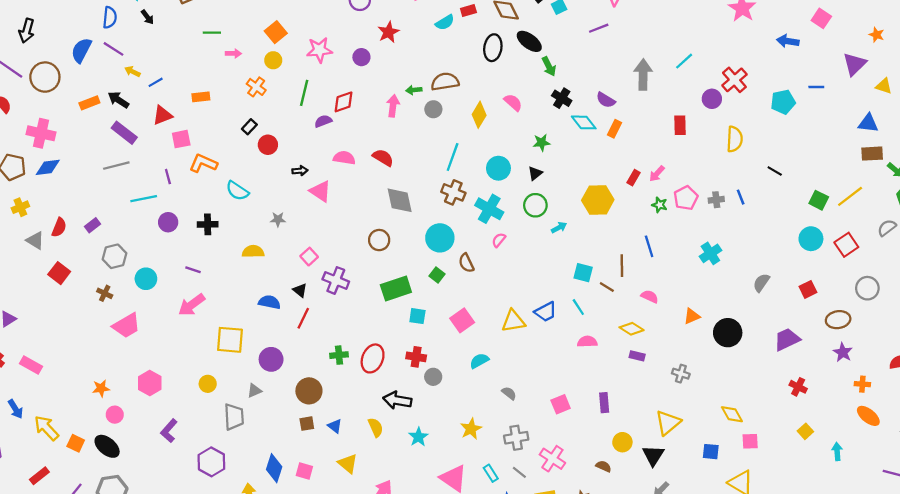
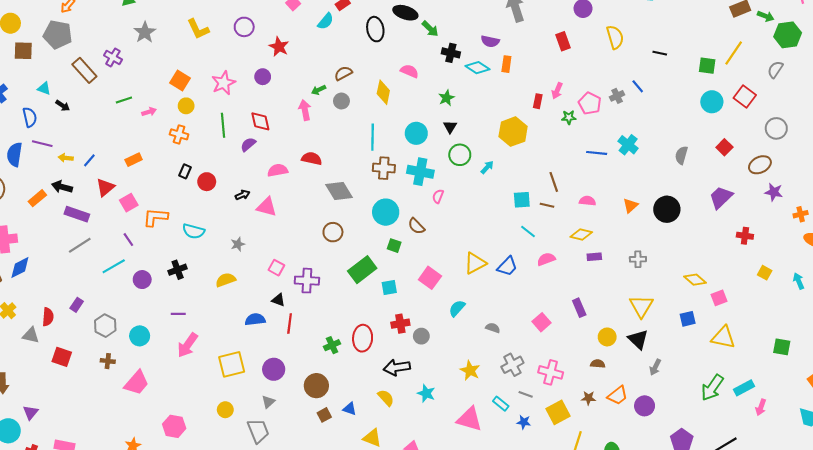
brown semicircle: (445, 82) -> (343, 73), size x0.7
red diamond: (344, 102) -> (260, 121), turned -65
blue line: (649, 246) -> (597, 153), moved, turned -48
blue trapezoid: (546, 312) -> (507, 266), moved

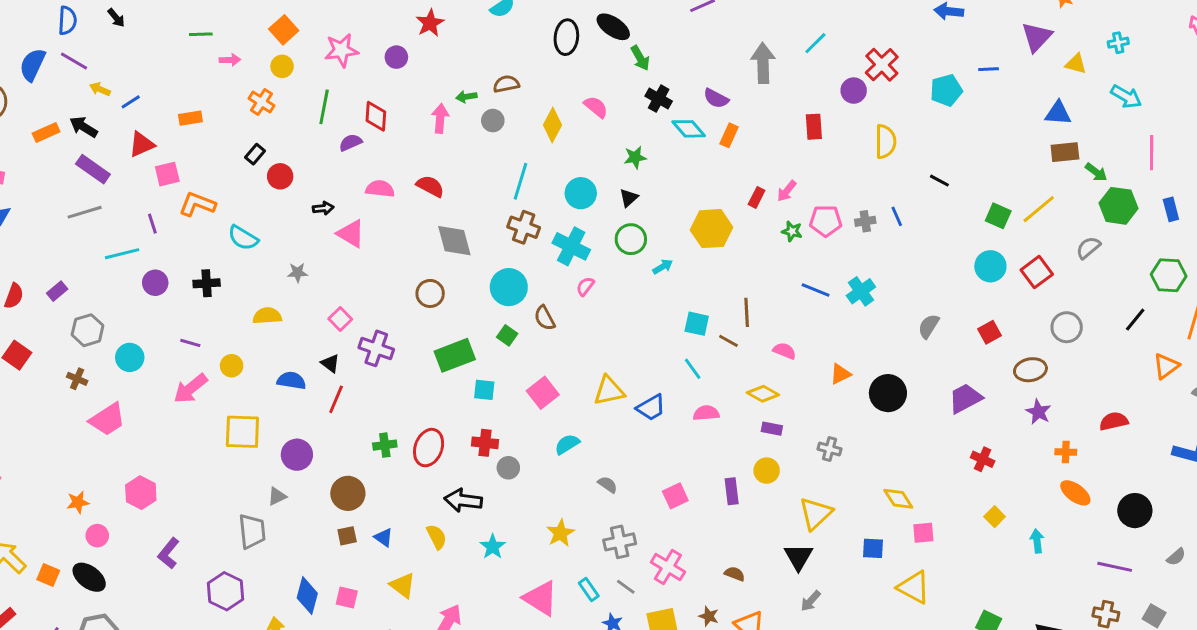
pink pentagon: (590, 103) -> (826, 221), turned 30
yellow circle: (607, 337) -> (767, 471), moved
yellow circle: (225, 410) -> (232, 366), moved

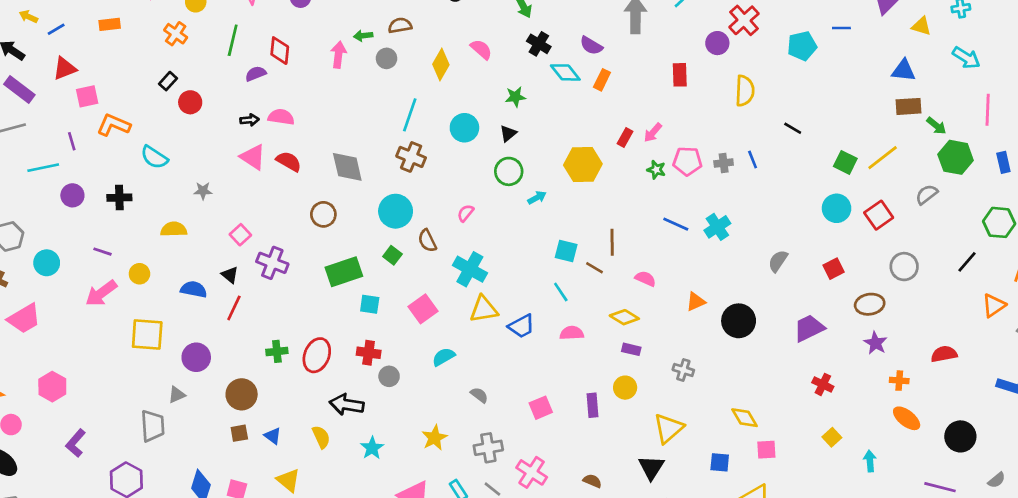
orange rectangle: (190, 118) -> (110, 24), moved
red semicircle: (430, 186) -> (289, 161), moved
black arrow: (323, 208) -> (250, 120), moved
cyan cross: (571, 246) -> (470, 269), moved

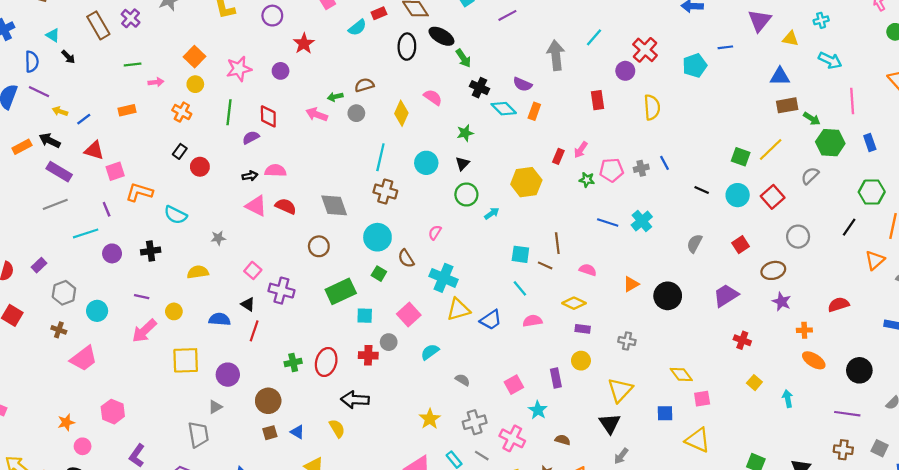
pink arrow: (338, 55) -> (317, 114), turned -70
red triangle: (65, 68) -> (94, 150), turned 45
black line: (793, 128) -> (702, 190), moved
gray circle: (389, 376) -> (389, 342), moved
cyan star: (372, 448) -> (538, 410), moved

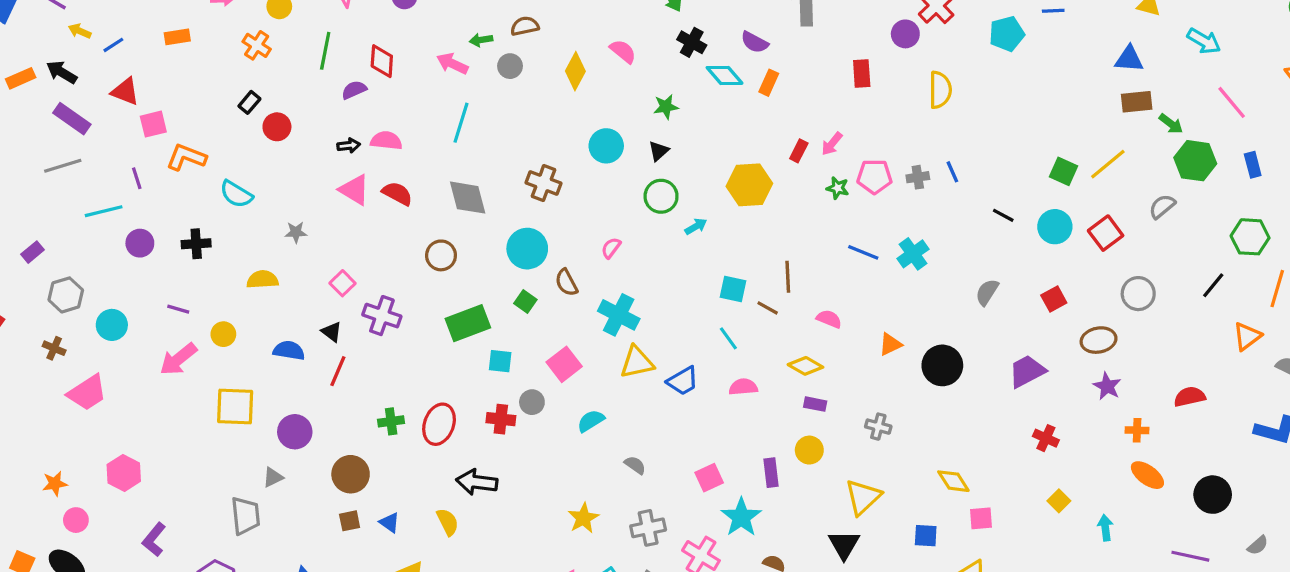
pink line: (852, 101) -> (1232, 102), turned -40
cyan line: (380, 157) -> (461, 123), moved
cyan star: (538, 410) -> (741, 517), size x1.4

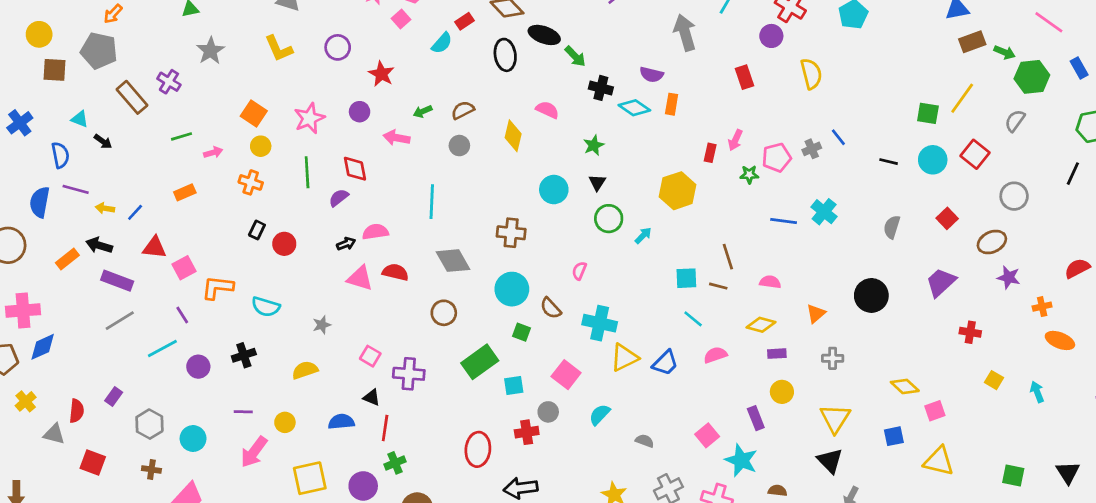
green arrow: (481, 40) -> (423, 111), moved
pink arrow: (452, 64) -> (397, 138), moved
orange triangle: (890, 344) -> (816, 314), moved
green cross: (391, 421) -> (395, 463), moved

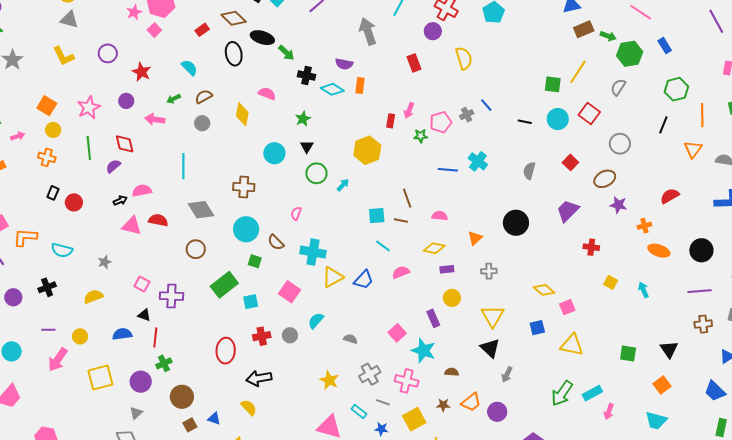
cyan semicircle: (442, 43) -> (189, 68), moved, turned -84
gray circle: (548, 412) -> (290, 335), moved

